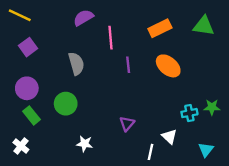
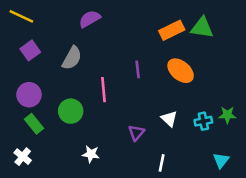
green triangle: (204, 26) -> (202, 28), moved
pink line: (110, 38) -> (104, 90), moved
gray semicircle: (76, 64) -> (72, 58), moved, turned 45
white triangle: (169, 137) -> (169, 119), moved

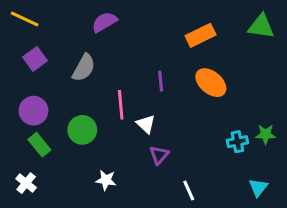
green triangle: (202, 28) -> (261, 26), moved
white triangle: (169, 119) -> (146, 124), moved
white line: (162, 163) -> (189, 190), turned -36

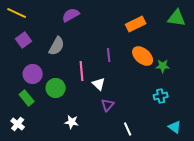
purple circle: (33, 111) -> (33, 74), moved
green star: (266, 134) -> (163, 66), moved
cyan triangle: (258, 188) -> (175, 127), turned -32

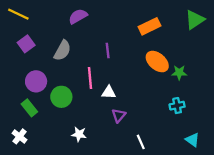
green triangle: (177, 18) -> (195, 20), turned -42
purple line: (109, 55) -> (108, 51), moved
white triangle: (99, 84) -> (109, 92), turned -40

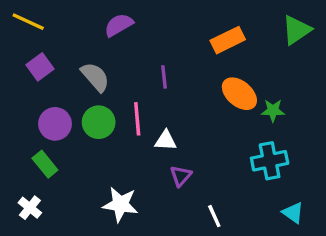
gray semicircle: (62, 51) -> (95, 77), turned -70
green circle: (61, 97) -> (99, 122), moved
cyan cross: (177, 106) -> (270, 161), size x1.5
white star: (79, 134) -> (120, 204), size x1.5

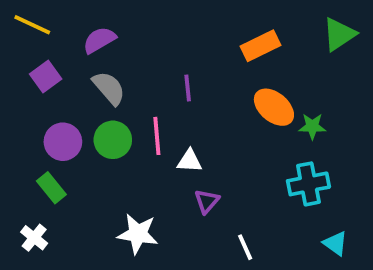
purple semicircle: (119, 25) -> (99, 40), moved

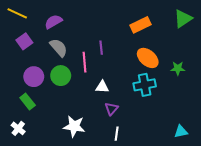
green star: (312, 126) -> (178, 68), moved
pink line: (157, 136) -> (85, 62), moved
cyan cross: (308, 184) -> (145, 85), moved
cyan triangle: (335, 243) -> (181, 132), turned -48
white line: (245, 247) -> (117, 134), moved, turned 32

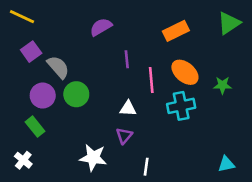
purple semicircle: (53, 22) -> (101, 27), moved
gray semicircle: (59, 48) -> (58, 67), moved
pink line: (85, 62) -> (151, 80), moved
purple triangle: (111, 109) -> (124, 136), moved

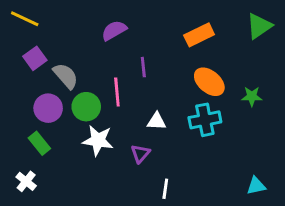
pink line: (151, 80) -> (117, 92), moved
white triangle: (128, 108) -> (157, 121), moved
white star: (93, 158) -> (98, 140), moved

